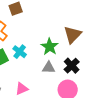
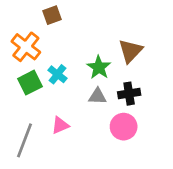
black cross: (72, 66) -> (129, 94), turned 35

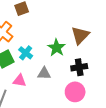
gray triangle: (97, 96) -> (44, 73), moved
pink triangle: (60, 125) -> (19, 81), moved, turned 32

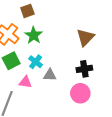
green star: (57, 48) -> (34, 35), moved
cyan cross: (26, 53) -> (36, 62), moved

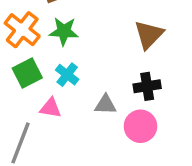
green star: (34, 35) -> (64, 31), turned -30
gray triangle: (50, 75) -> (105, 105), moved

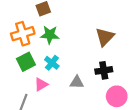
orange cross: (22, 30) -> (23, 34), turned 35
pink triangle: (51, 108) -> (41, 84), turned -40
pink circle: (140, 126) -> (117, 96), moved

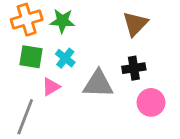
green square: (26, 62) -> (31, 57), turned 36
gray triangle: (77, 82) -> (98, 84), size x1.6

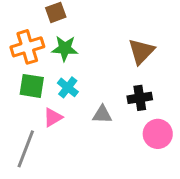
gray triangle: (98, 84) -> (102, 114), size x0.6

